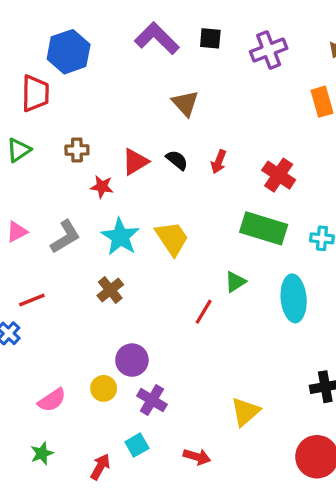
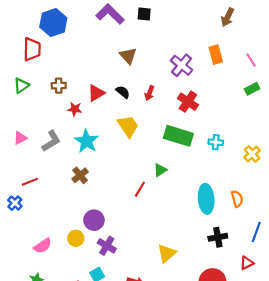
purple cross: (269, 50) -> (182, 65), moved, turned -30
yellow trapezoid: (172, 238) -> (128, 126), moved
cyan ellipse: (294, 298) -> (206, 199), moved

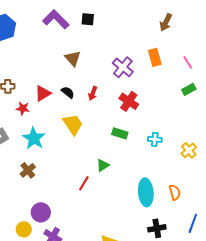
green rectangle: (178, 136) -> (120, 133), size x0.6

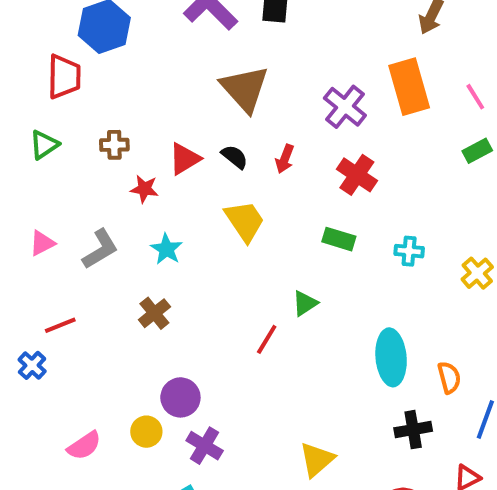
orange rectangle: (155, 57) -> (409, 87), size x1.5
brown triangle: (73, 58) -> (245, 89), size x1.5
cyan star: (34, 138) -> (166, 249), size x0.7
orange semicircle: (175, 192) -> (449, 377), moved

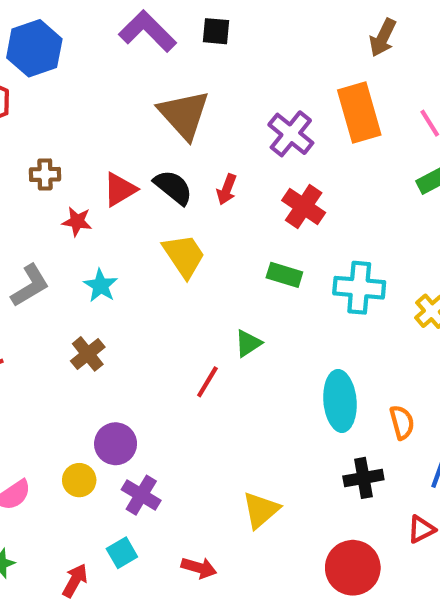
black semicircle: (235, 157) -> (173, 187), size x1.4
cyan cross: (409, 251) -> (359, 288), size x1.6

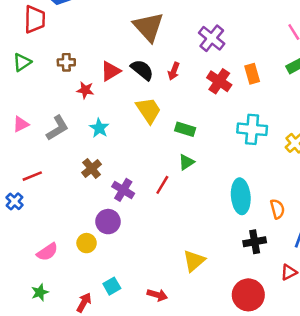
orange rectangle: (359, 112) -> (252, 74), moved, size x0.6
green rectangle: (284, 275) -> (185, 129), moved
purple cross: (141, 495) -> (123, 190), moved

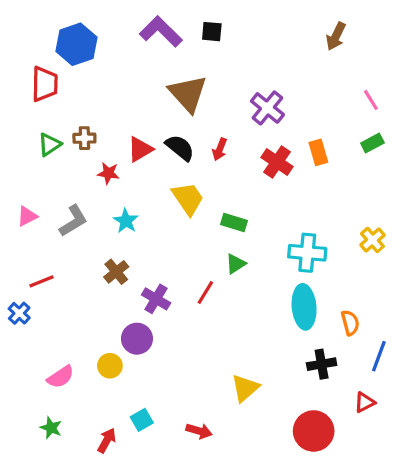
green triangle: (22, 62) -> (49, 145), moved
cyan cross: (252, 129) -> (307, 253), moved
green star: (40, 292) -> (51, 428), turned -30

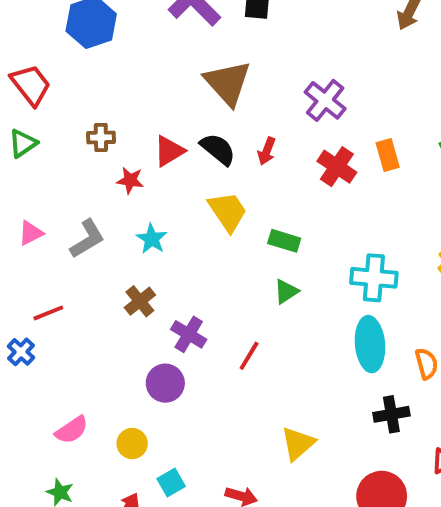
red trapezoid: (45, 84) -> (31, 85), moved, turned -39
green triangle: (49, 145) -> (23, 143), moved
red line: (205, 293) -> (249, 356), moved
yellow circle: (110, 366) -> (132, 444), moved

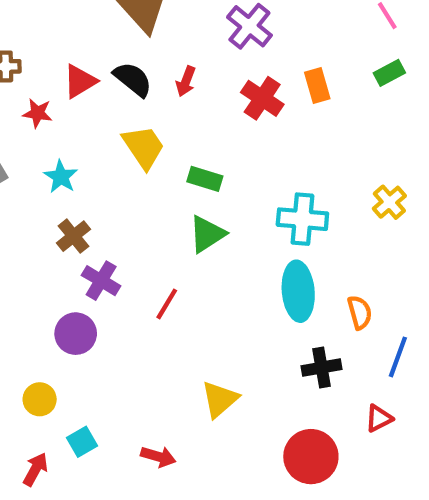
green triangle: (286, 291) -> (207, 234), size x1.4
brown cross: (140, 301) -> (74, 236), moved

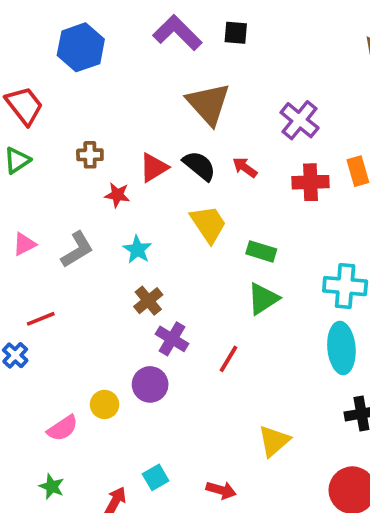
red arrow: (186, 81) -> (245, 168), turned 105
red cross: (262, 98) -> (310, 182), turned -36
yellow circle: (40, 399) -> (105, 404), moved

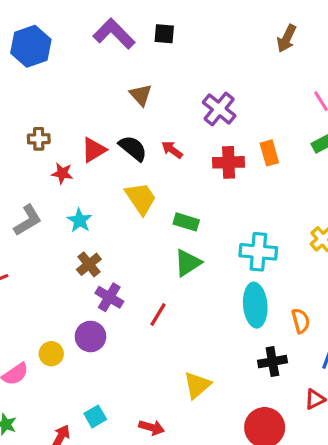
brown triangle: (208, 104) -> (141, 95), size x0.6

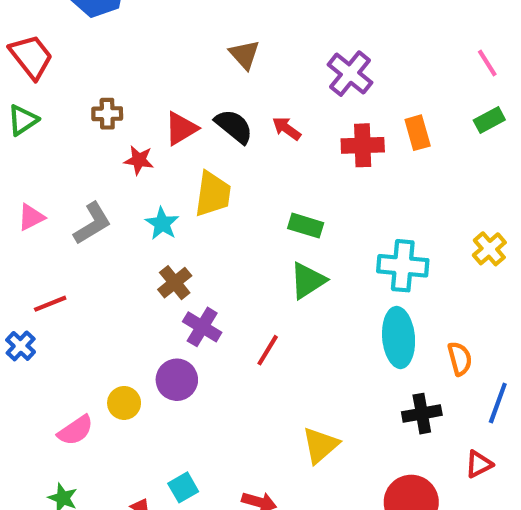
yellow trapezoid: (141, 198) -> (213, 194), moved, turned 42

